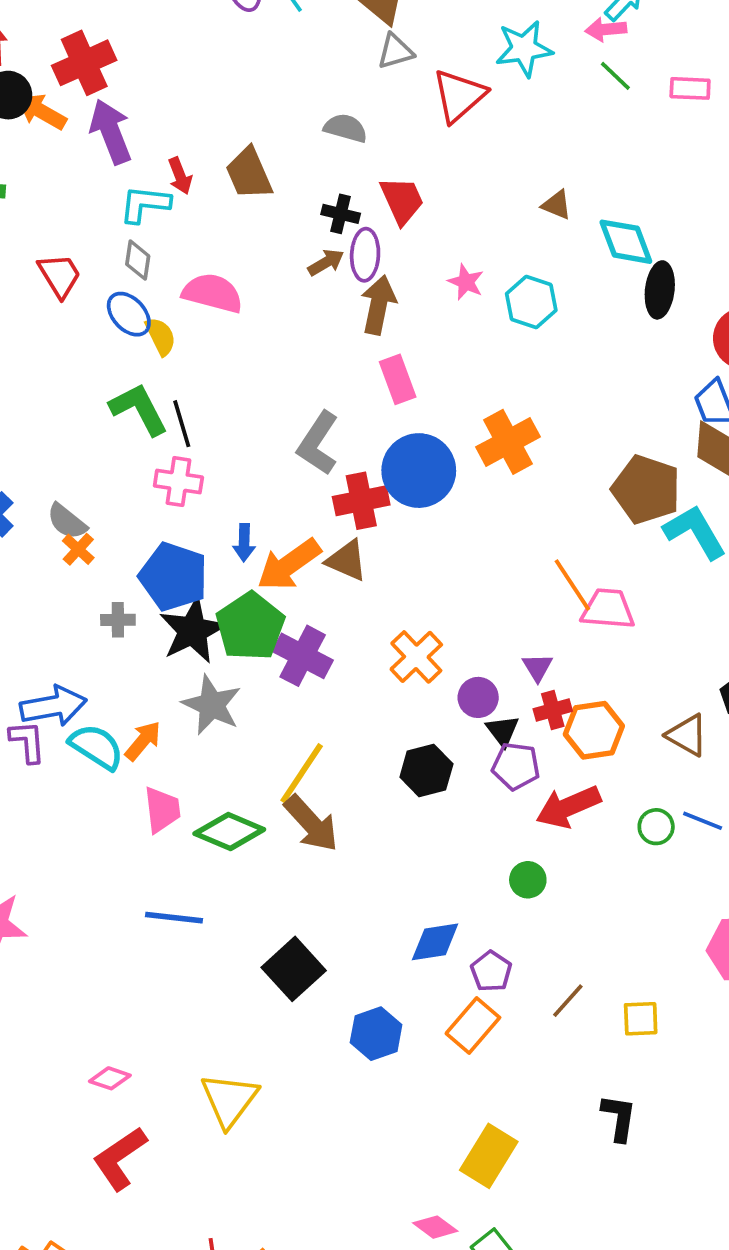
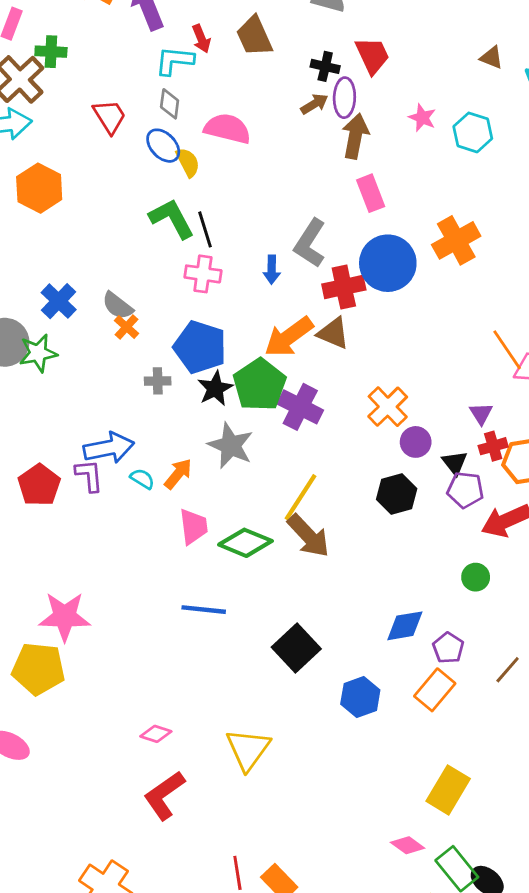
blue arrow: (244, 543) -> (272, 270), moved
black star: (193, 631) -> (215, 388), size x0.7
purple circle: (478, 697) -> (416, 442), moved
cyan semicircle: (96, 747) -> (142, 479), size x0.6

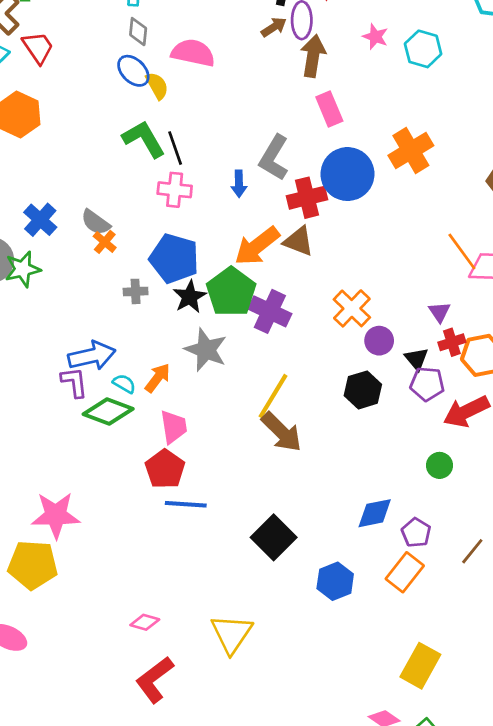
red trapezoid: (110, 116) -> (38, 48), moved
red pentagon: (39, 485) -> (165, 469), moved
green diamond: (245, 543) -> (108, 411), moved

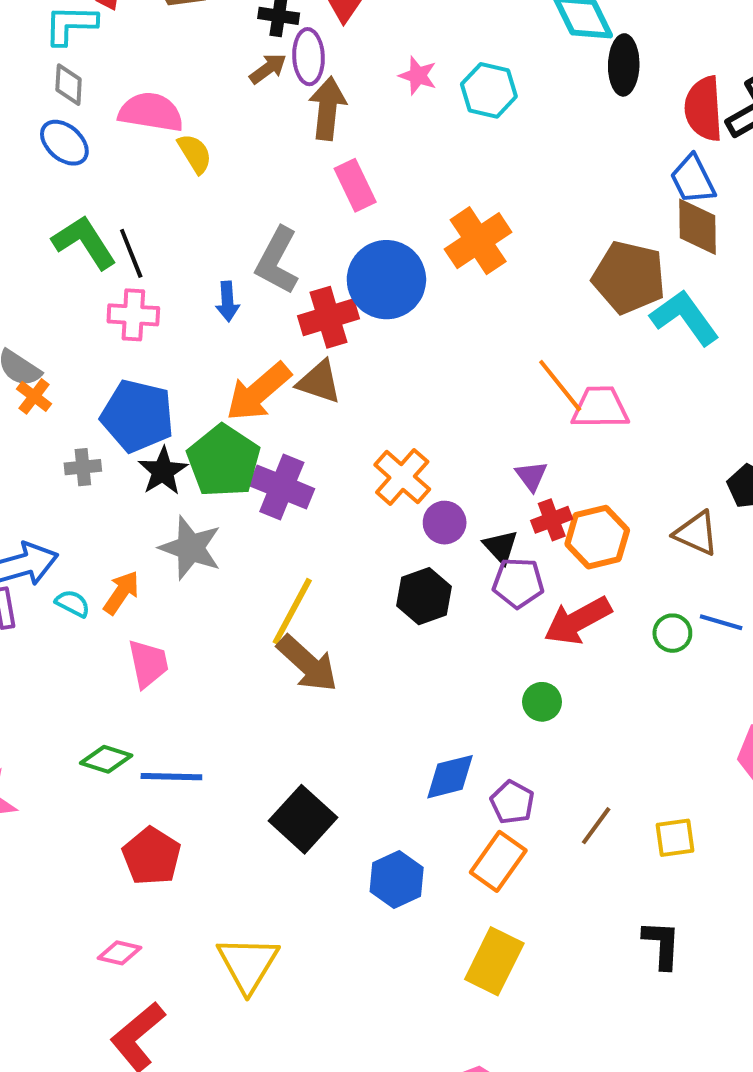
yellow semicircle: (157, 86) -> (195, 154), moved
green diamond: (108, 411) -> (106, 759), moved, size x0.7
red pentagon: (165, 469) -> (152, 856), moved
yellow rectangle: (420, 666) -> (494, 961), moved

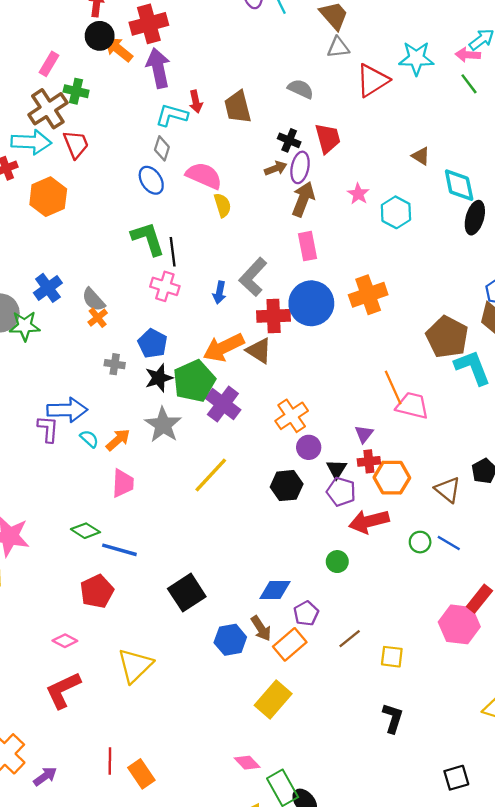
blue pentagon: (137, 416) -> (153, 343), size x0.7
brown arrow: (307, 664) -> (261, 628), moved, size x0.7
black L-shape: (662, 945) -> (393, 718), moved

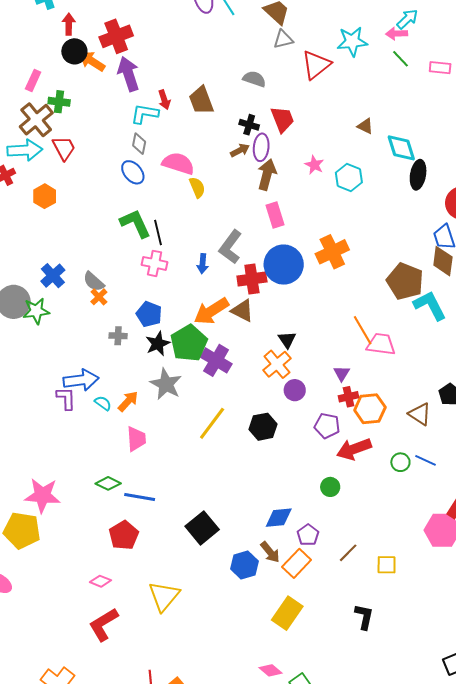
orange hexagon: (48, 197) -> (45, 196), size x0.7
black triangle: (337, 469) -> (287, 340), moved
black hexagon: (287, 486) -> (263, 427), moved
black L-shape: (393, 718) -> (364, 617), moved

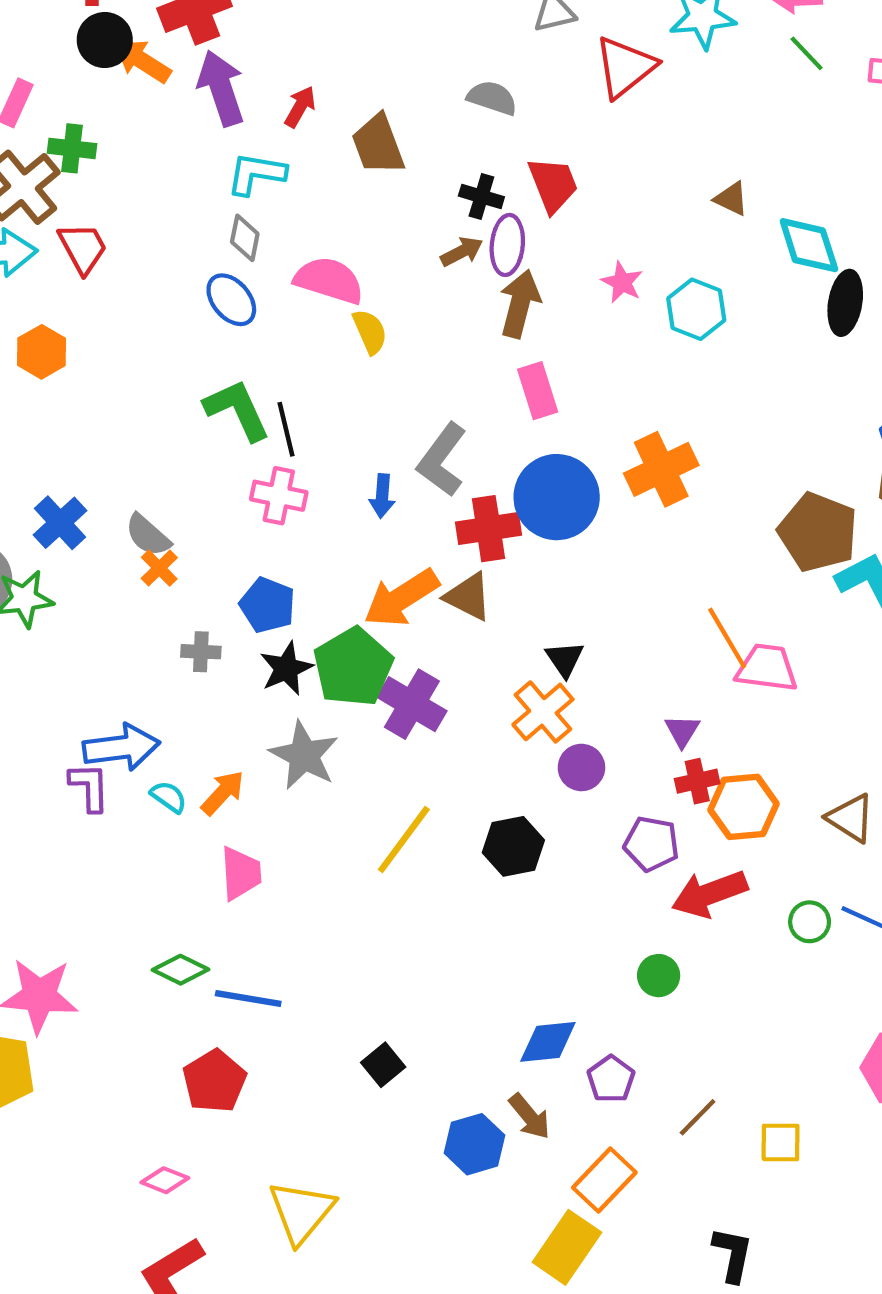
red arrow: (164, 100) -> (300, 107), moved, turned -132
black square: (202, 528) -> (383, 1065), size x0.6
orange rectangle: (297, 563) -> (604, 1180), moved

